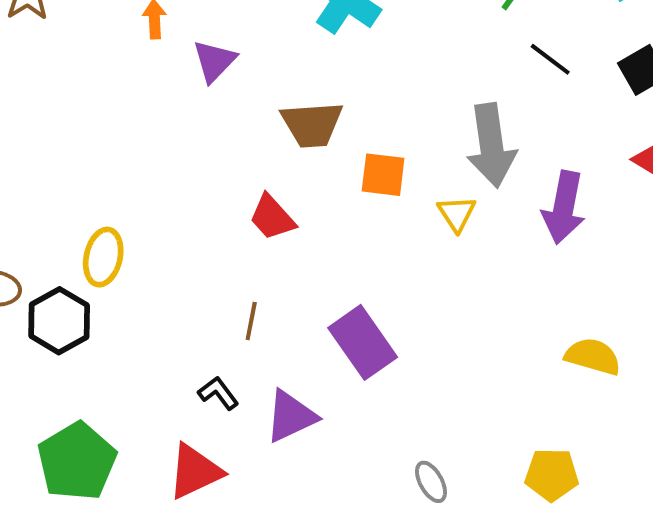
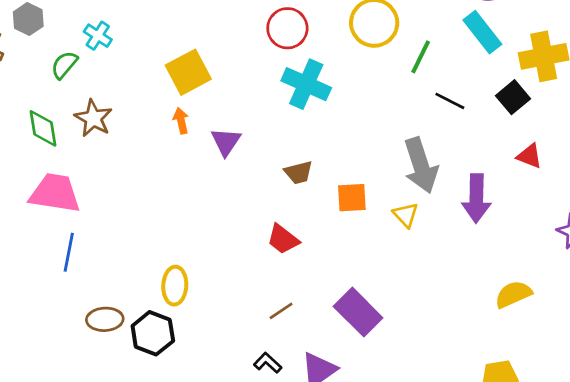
brown trapezoid: (312, 124) -> (299, 172), size x0.7
brown line: (251, 321) -> (281, 311), turned 55
yellow semicircle: (593, 356) -> (513, 294), turned -30

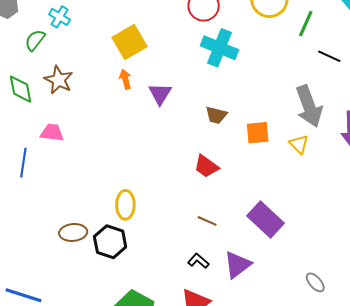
brown trapezoid: (299, 172) -> (216, 115), turned 30
pink trapezoid: (55, 193) -> (52, 133), moved, size x0.6
blue line: (69, 252) -> (23, 163), moved
brown line: (281, 311) -> (207, 221), turned 60

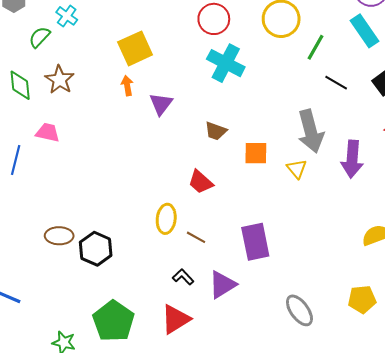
yellow ellipse: (125, 205) -> (166, 219), moved
purple rectangle: (266, 220) -> (255, 242), turned 30
gray ellipse: (315, 282) -> (299, 310), size x1.5

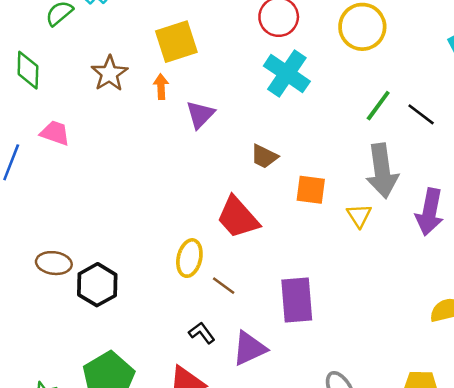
green line: (316, 47) -> (378, 106), moved
brown star: (60, 80) -> (109, 73), moved
red trapezoid: (201, 182) -> (238, 217), size x1.4

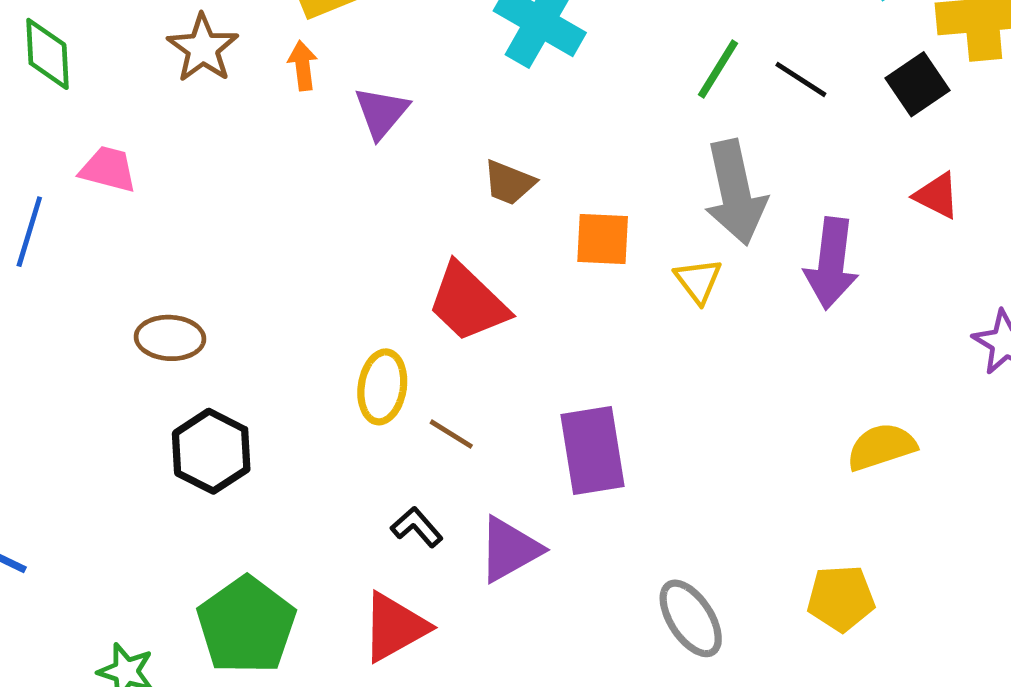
brown ellipse: (54, 263) -> (170, 338), moved

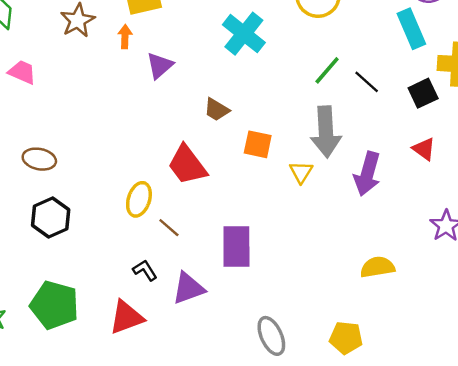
green pentagon: (246, 625) -> (54, 305), turned -30

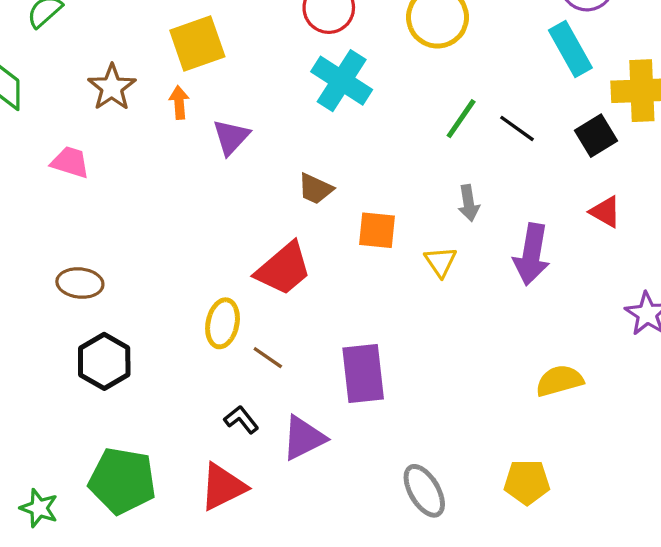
pink trapezoid: (22, 72) -> (70, 162), moved
gray arrow: (326, 132) -> (469, 203), size x0.5
red trapezoid: (187, 165) -> (283, 269), turned -87

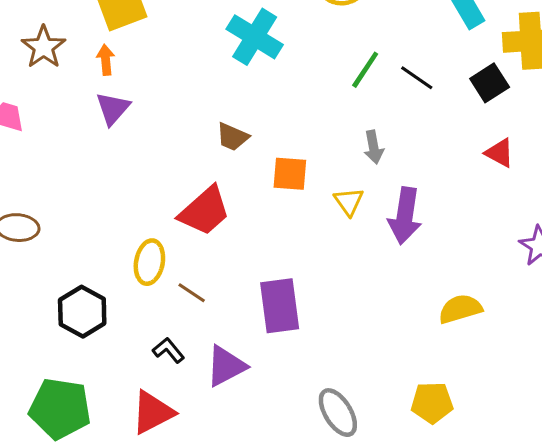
purple triangle: (231, 137) -> (113, 108), moved
purple arrow: (532, 254) -> (405, 216), moved
black hexagon: (104, 361) -> (82, 312), moved

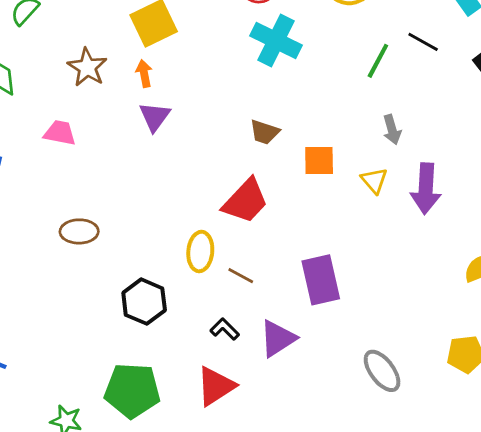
black line: (417, 78) -> (423, 42), moved

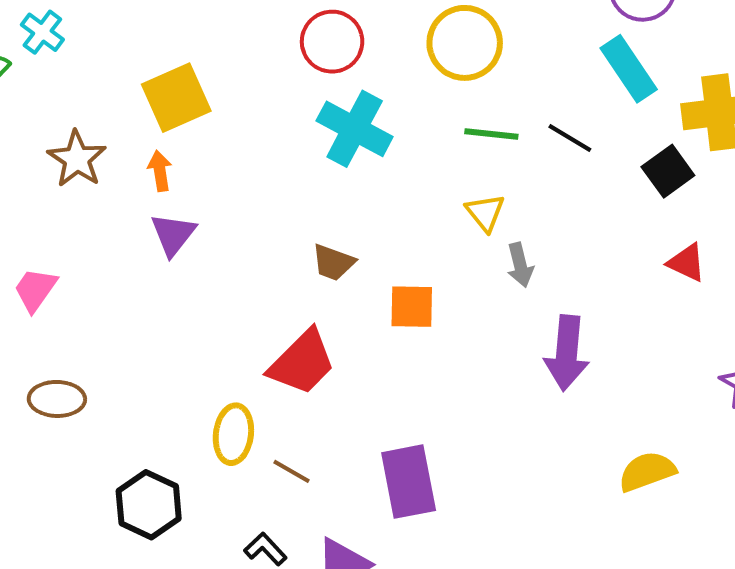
green line: (378, 61) -> (491, 134), moved, turned 66
pink trapezoid: (60, 133) -> (35, 290), moved, turned -68
yellow triangle: (374, 181) -> (485, 213), moved

